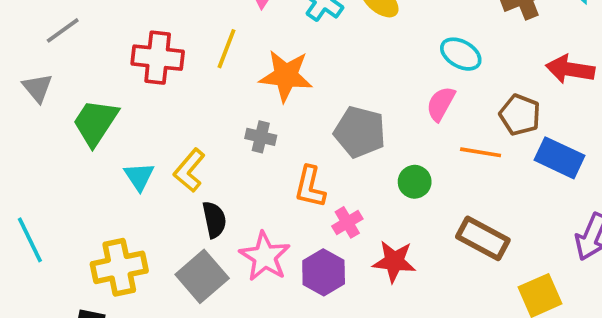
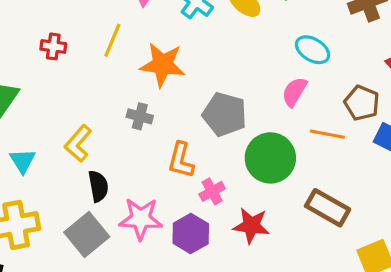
red cross: (158, 58) -> (53, 46), size x0.6
cyan triangle: (139, 177) -> (23, 161), moved
green circle: (415, 182) -> (270, 158), size x1.8
pink star: (265, 256) -> (141, 219), turned -30

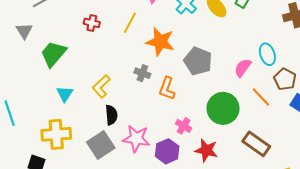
cyan ellipse: (313, 50) -> (267, 54), moved, turned 35
gray pentagon: (225, 114) -> (198, 61), moved
orange line: (327, 134) -> (261, 97), turned 30
orange L-shape: (181, 160) -> (167, 89), moved
pink cross: (212, 191) -> (184, 126), turned -35

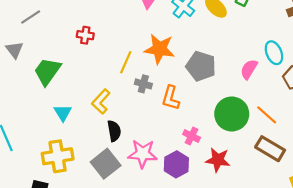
yellow line: (130, 23) -> (126, 62), moved
orange line: (261, 97) -> (267, 115), moved

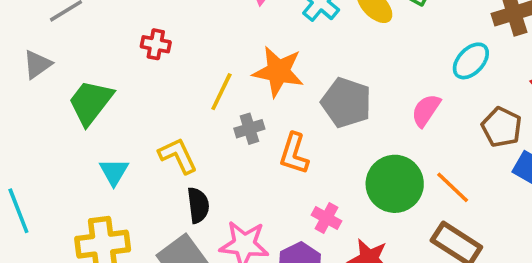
gray triangle: (14, 50) -> (37, 64), turned 30
cyan ellipse: (274, 53) -> (471, 61), moved, turned 65
gray cross: (143, 84) -> (249, 129), turned -35
yellow L-shape: (101, 102) -> (178, 156), turned 110

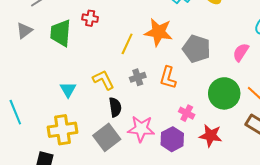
green trapezoid: (91, 102) -> (61, 33), moved, turned -32
gray cross: (249, 129) -> (138, 77), moved

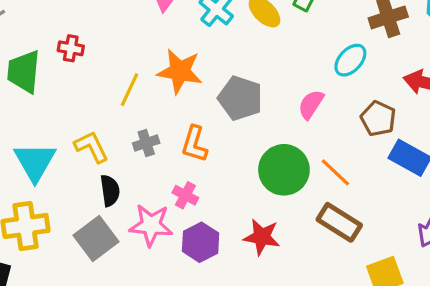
cyan triangle: (68, 90) -> (35, 162), size x1.6
pink cross: (187, 113) -> (185, 195), moved

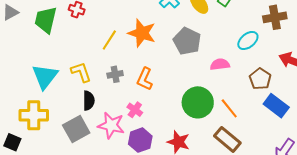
gray pentagon: (240, 98) -> (187, 41), moved
pink semicircle: (311, 104) -> (220, 64), turned 42

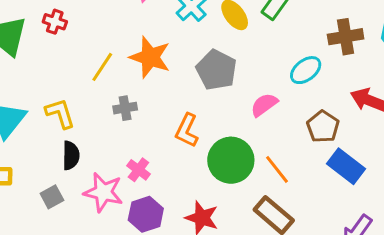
pink semicircle: (220, 64) -> (264, 105), turned -30
gray cross: (115, 74) -> (125, 108), moved
orange L-shape: (145, 79) -> (187, 130), moved
gray square: (76, 129) -> (52, 197), size x0.6

